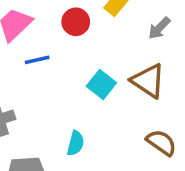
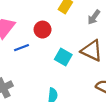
red circle: (76, 22) -> (43, 30), moved

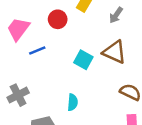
red circle: (43, 30) -> (58, 19), moved

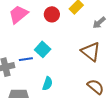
blue line: (37, 50) -> (26, 59), moved
cyan square: (83, 60) -> (43, 49), moved

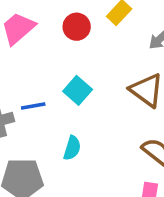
cyan square: (43, 49) -> (78, 90), moved

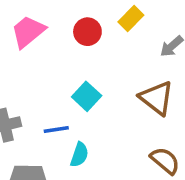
blue line: (33, 106) -> (56, 130), moved

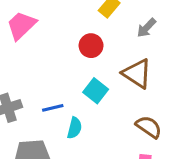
red circle: (87, 32) -> (91, 46), moved
cyan square: (87, 96) -> (96, 91), moved

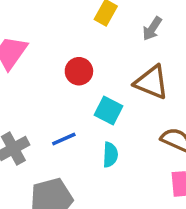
red circle: (91, 46) -> (79, 71), moved
cyan semicircle: (74, 128) -> (110, 155), moved

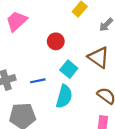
cyan semicircle: (110, 155) -> (64, 96), size x1.5

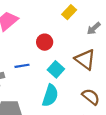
blue line: (38, 81) -> (22, 66), moved

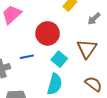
red circle: (45, 42) -> (48, 33), size x1.5
brown triangle: (85, 59) -> (87, 49), turned 30

